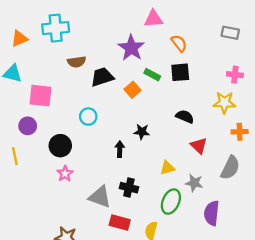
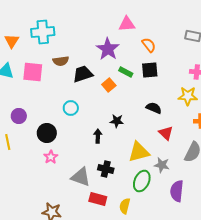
orange triangle: (20, 39) -> (12, 41), turned -35
pink square: (40, 96) -> (33, 72), moved
yellow triangle: (167, 168) -> (139, 152), size x1.6

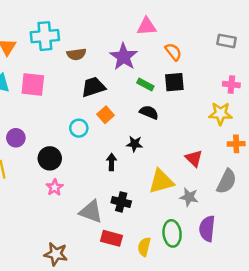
brown semicircle: (61, 61) -> (76, 54), moved
orange square: (109, 85) -> (105, 115), moved
black semicircle: (154, 108) -> (149, 112), moved
green ellipse: (142, 181) -> (172, 233), moved, turned -30

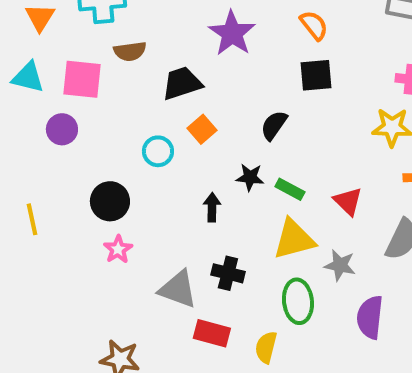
brown semicircle: (76, 54) -> (130, 51), moved
green rectangle: (145, 85) -> (290, 189), moved
black semicircle: (149, 112) -> (274, 125), turned -78
purple circle: (16, 138) -> (62, 129), moved
green ellipse: (172, 233) -> (298, 301), moved

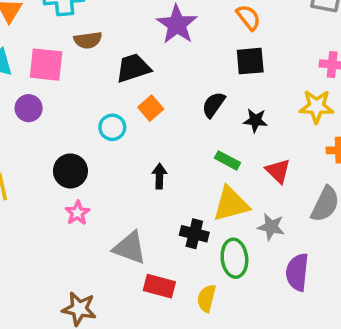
black star: (250, 177) -> (255, 120), moved
black cross: (228, 273) -> (194, 234), moved

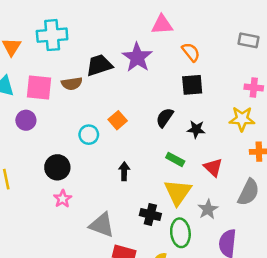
brown semicircle: (88, 40) -> (72, 84), moved
black trapezoid: (133, 68) -> (99, 65), moved
yellow triangle: (231, 204) -> (178, 192), turned -40
gray star: (271, 227) -> (208, 209), turned 30

